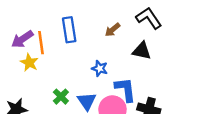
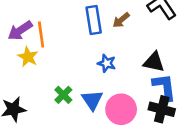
blue rectangle: (69, 30) -> (94, 20), moved
black triangle: (142, 51) -> (154, 62), moved
blue L-shape: (125, 90) -> (164, 87), moved

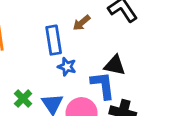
blue rectangle: (94, 20) -> (54, 40), moved
blue L-shape: (164, 87) -> (103, 85), moved

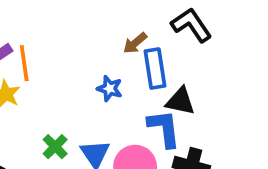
blue rectangle: (54, 40) -> (155, 69), moved
blue star: (67, 67) -> (110, 88), moved

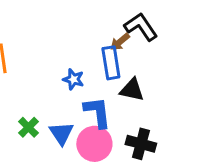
brown arrow: (135, 43) -> (120, 42), moved
blue L-shape: (164, 128) -> (97, 112), moved

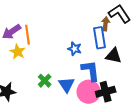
brown arrow: (120, 42) -> (106, 24), turned 136
black cross: (141, 144) -> (106, 92), moved, turned -30

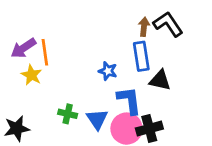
brown arrow: (106, 24) -> (144, 27), moved
green cross: (45, 81) -> (68, 114), turned -32

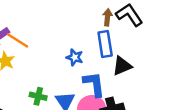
orange line: (45, 52) -> (18, 40), turned -50
black triangle: (160, 80) -> (122, 66), turned -35

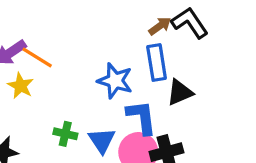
brown arrow: (107, 17) -> (160, 26), turned 49
blue star: (75, 57) -> (115, 81), size x1.5

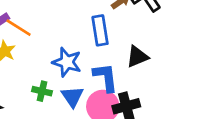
blue rectangle: (157, 63) -> (100, 30), moved
blue star: (115, 81) -> (67, 62), moved

